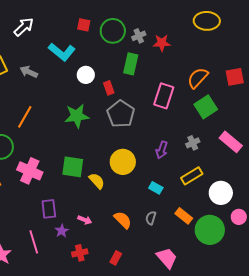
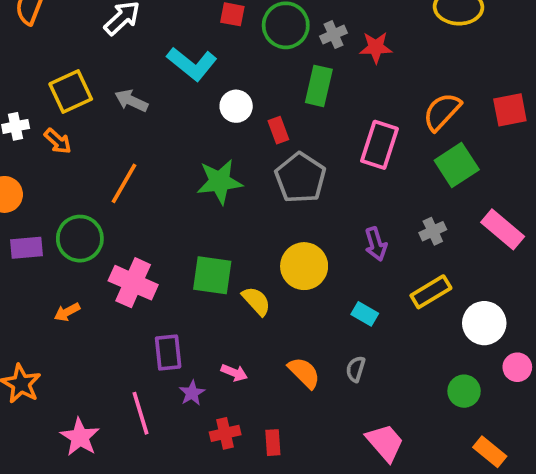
purple arrow: (162, 150) -> (376, 244), turned -36
orange rectangle: (184, 216) -> (490, 452), moved
green circle: (210, 230) -> (464, 391), size x0.6
red rectangle: (116, 258) -> (273, 443), moved, turned -32

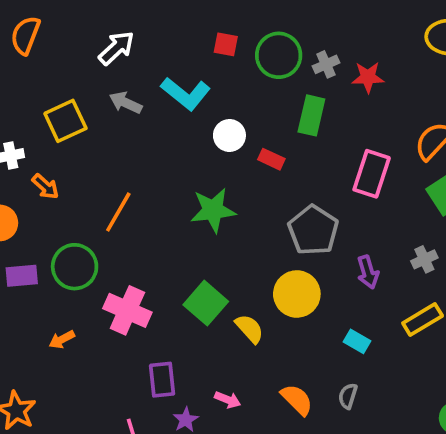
gray arrow: (131, 101) -> (126, 103), moved
red rectangle: (278, 130) -> (271, 159), turned -45
orange arrow: (58, 141) -> (45, 187), moved
gray pentagon: (300, 178) -> (313, 230), moved
green square: (212, 275) -> (206, 303), turned 33

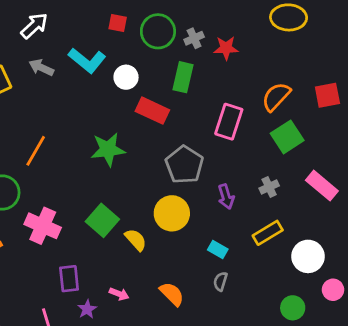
white circle: (229, 135) -> (126, 77), moved
red rectangle: (271, 159) -> (152, 111), size x1.6
gray semicircle: (348, 396) -> (220, 281), moved

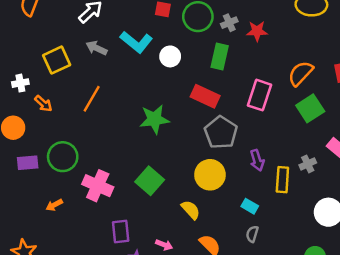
red rectangle: (152, 111) -> (205, 96), moved
orange line: (36, 151) -> (92, 99), moved
gray cross: (269, 187) -> (308, 164), moved
yellow rectangle: (268, 233) -> (282, 180), moved, turned -55
yellow semicircle: (136, 240) -> (191, 210), moved

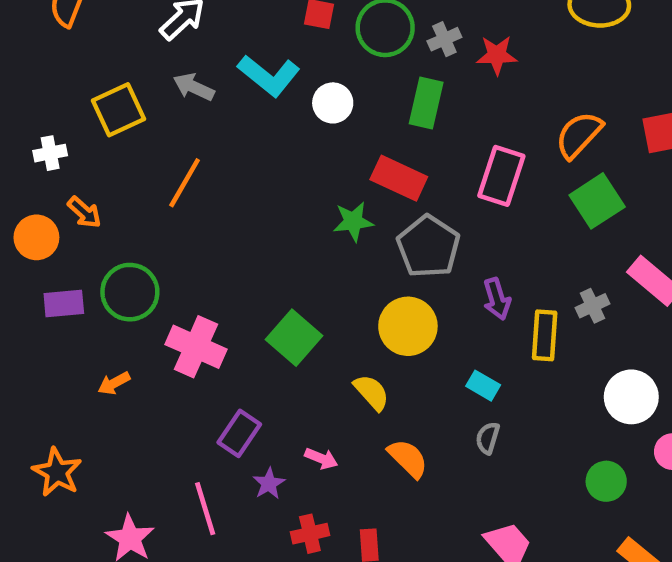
orange arrow: (43, 104) -> (84, 212), moved
green star: (154, 119) -> (353, 221), moved, size x0.7
purple rectangle: (121, 232) -> (239, 433), turned 40

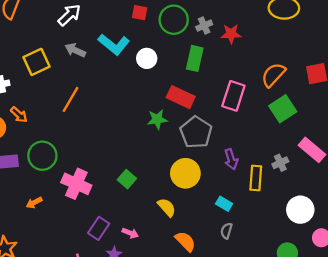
green square: (294, 338) -> (127, 179), size x0.7
pink arrow: (321, 458) -> (130, 233), moved

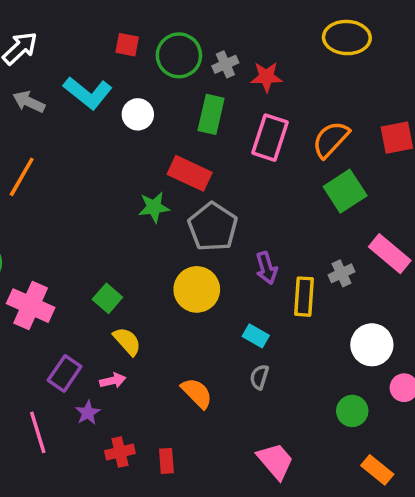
pink rectangle: (233, 96) -> (270, 138), moved
yellow semicircle: (167, 207) -> (127, 341), moved
pink arrow: (130, 233) -> (113, 381), turned -35

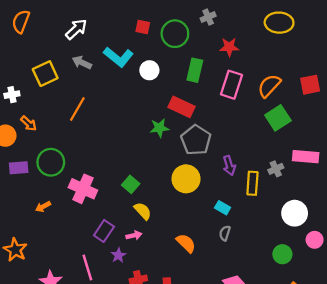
gray cross: (225, 64) -> (208, 17), moved
pink rectangle: (390, 254) -> (306, 157), turned -35

